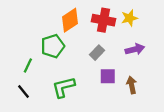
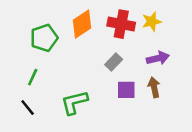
green pentagon: (53, 46) -> (44, 38), moved
brown arrow: (132, 85) -> (154, 87), moved

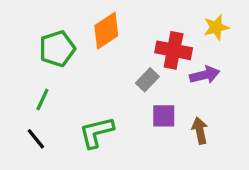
yellow star: (152, 22) -> (216, 27), moved
red cross: (121, 24) -> (174, 50), moved
brown arrow: (154, 87) -> (200, 131), moved

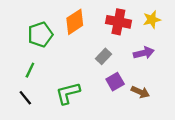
red cross: (174, 50) -> (118, 22), moved
purple square: (164, 116) -> (115, 82), turned -30
brown arrow: (200, 131) -> (140, 92), turned 126

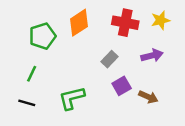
black line: (25, 98) -> (27, 103), turned -35

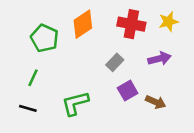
green pentagon: (43, 36) -> (45, 38), turned -30

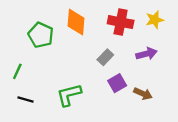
orange diamond: (83, 24) -> (76, 22), turned -52
green line: (33, 78) -> (17, 71), moved

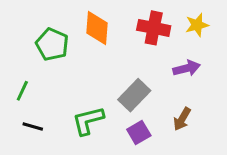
gray rectangle: (105, 57) -> (134, 95), moved, size x1.5
purple square: (117, 83) -> (139, 133), moved
brown arrow: (143, 94) -> (182, 119), turned 96

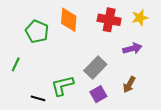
black line: (33, 127) -> (38, 98), moved

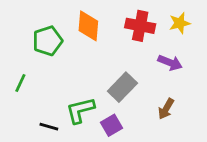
green pentagon: (37, 31) -> (48, 41), turned 30
purple arrow: (132, 48) -> (170, 63), turned 36
purple square: (98, 94) -> (112, 125), moved

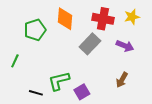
gray rectangle: (122, 87) -> (90, 44), moved

